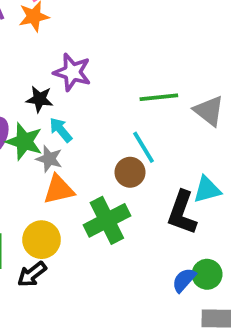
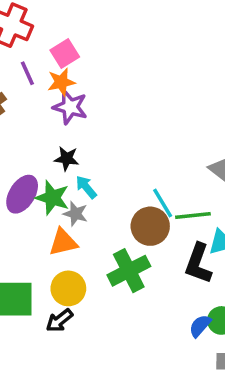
purple star: (72, 72) -> (70, 107), moved
green line: (159, 97) -> (193, 216), moved
brown circle: (130, 172) -> (150, 226), size x1.4
orange triangle: (59, 190) -> (63, 242), moved

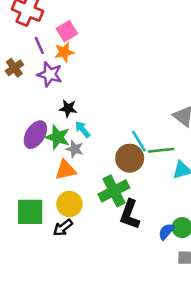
purple star: (70, 107) -> (50, 74), moved
black L-shape: (198, 264) -> (130, 214), moved

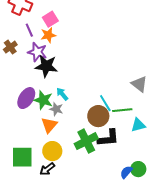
black star: (68, 108) -> (46, 66), moved, size x1.6
orange triangle: (65, 170) -> (49, 125), turned -36
black L-shape: (130, 214) -> (108, 138), moved, turned -115

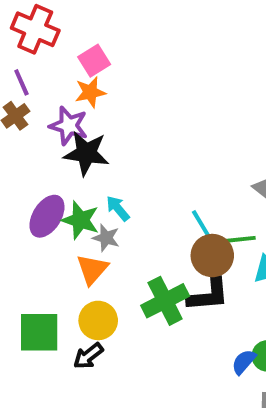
purple line: (29, 30) -> (21, 82), moved
brown circle: (98, 116) -> (212, 256), moved

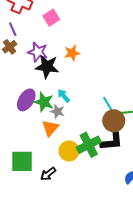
orange star: (90, 92) -> (72, 53), moved
yellow circle: (98, 320) -> (69, 151), moved

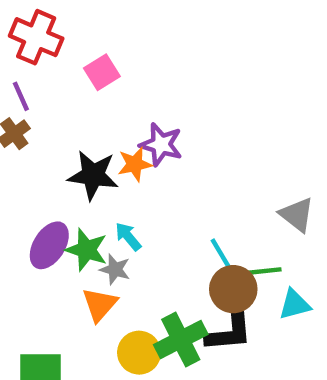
purple star: (38, 52) -> (161, 145), moved
orange star: (72, 53) -> (135, 164), moved

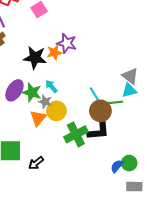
cyan triangle: (295, 304) -> (129, 90), moved
yellow circle: (139, 353) -> (56, 111), moved

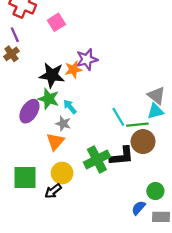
purple star: (67, 43) -> (87, 59), turned -30
green star: (32, 92) -> (49, 99), moved
yellow circle: (56, 111) -> (62, 173), moved
brown circle: (100, 111) -> (143, 142), moved
blue semicircle: (117, 166) -> (139, 208), moved

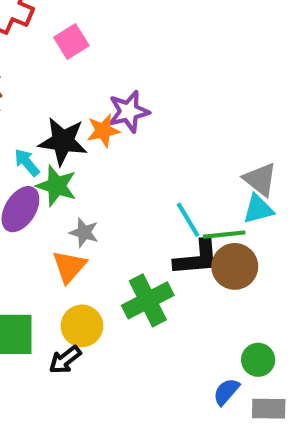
cyan arrow: (70, 107) -> (27, 162), moved
black L-shape: (122, 156) -> (197, 258), moved

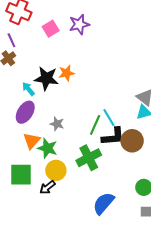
purple star: (129, 112) -> (79, 24), moved
green star: (57, 186) -> (47, 148), moved
green line: (224, 235) -> (95, 125), moved, turned -60
orange triangle: (69, 266) -> (32, 141), moved
blue semicircle: (226, 392) -> (104, 203), moved, size x1.6

